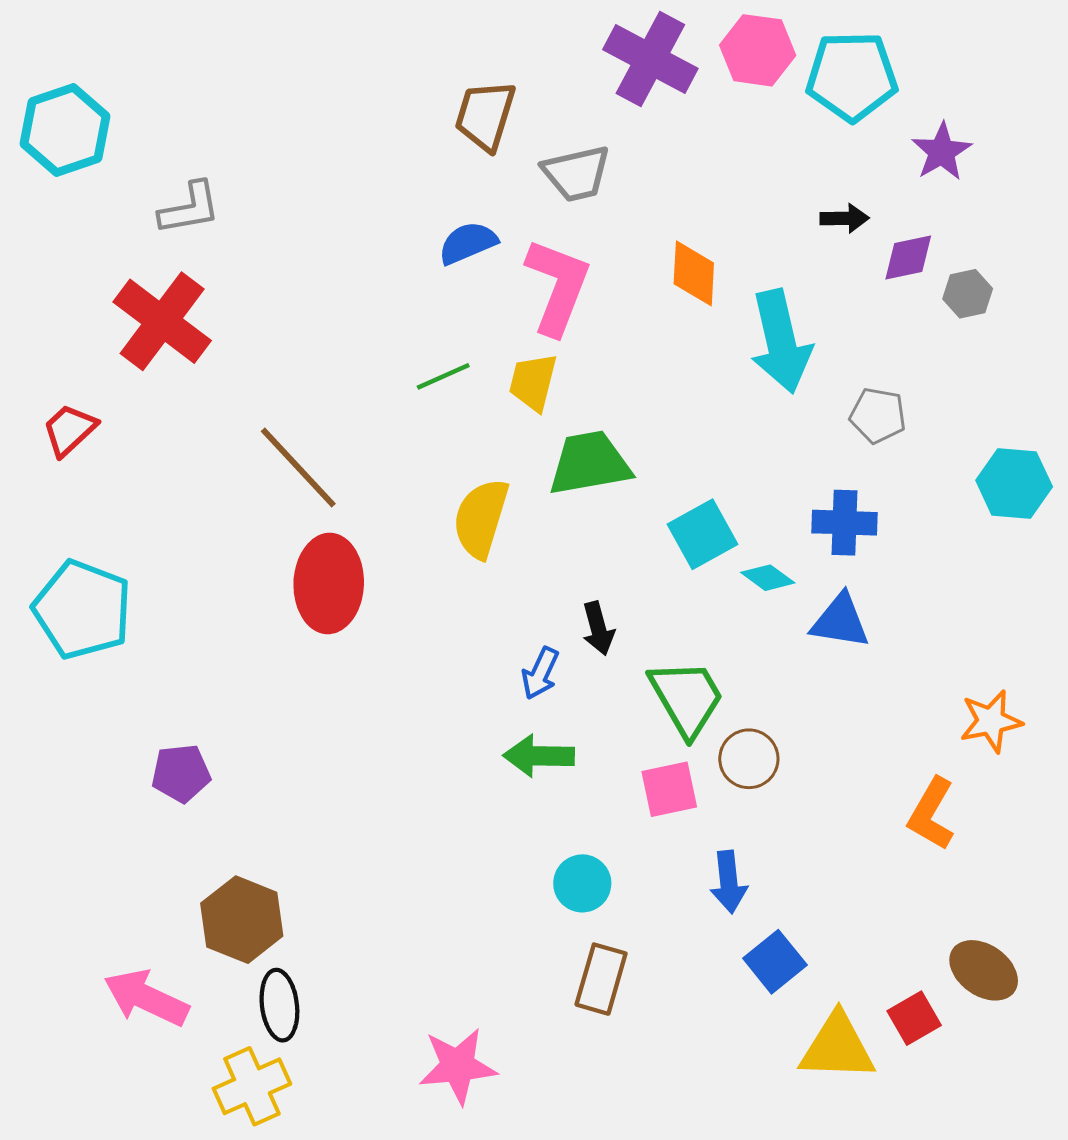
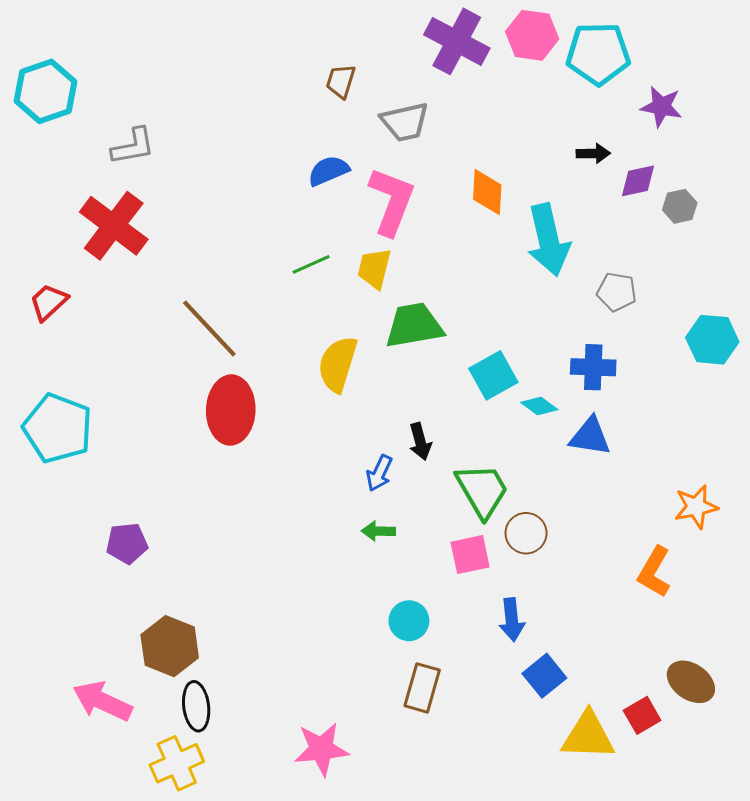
brown trapezoid: (485, 115) -> (341, 81), size x0.7
purple star: (942, 152) -> (661, 107), turned -30
green arrow: (539, 756) -> (378, 531), size x0.7

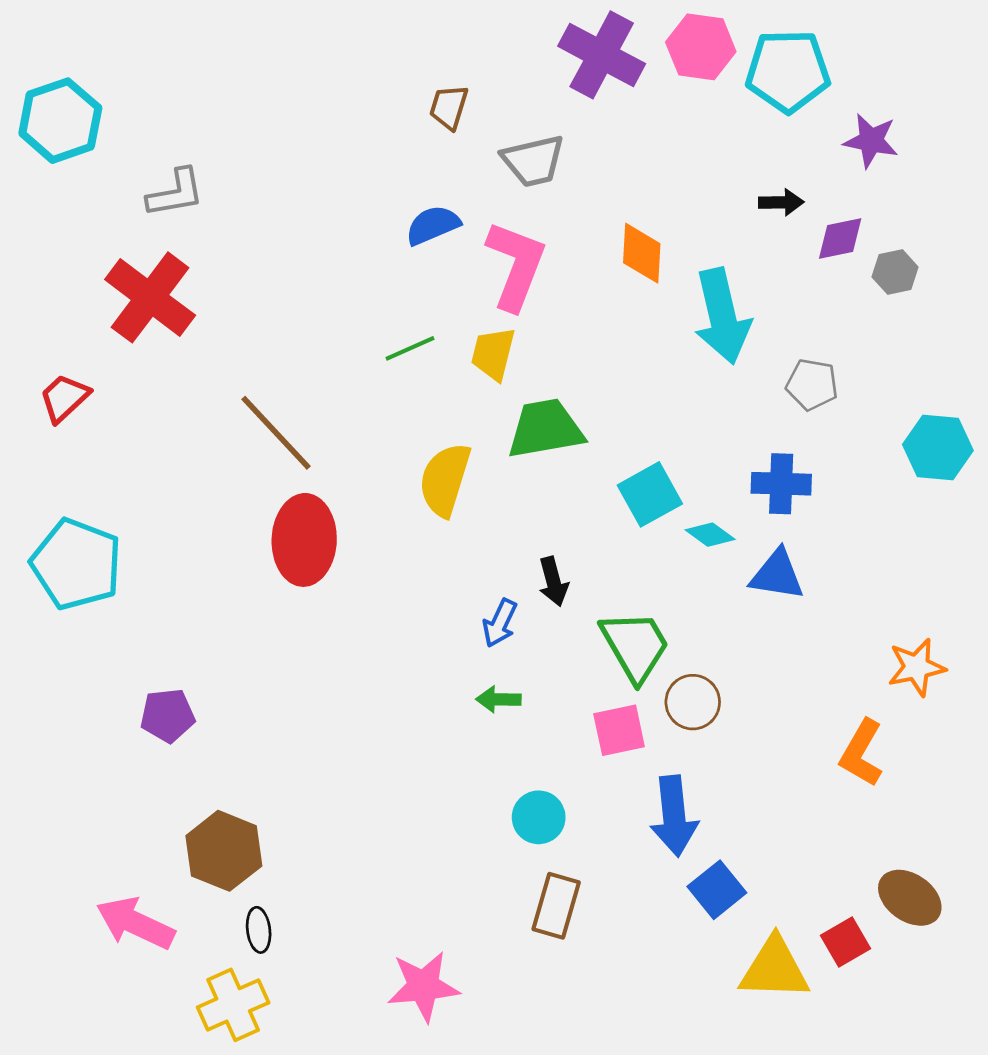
blue arrow: (512, 620) -> (674, 816), size x1.4
black ellipse: (196, 706) -> (259, 930), size x0.7

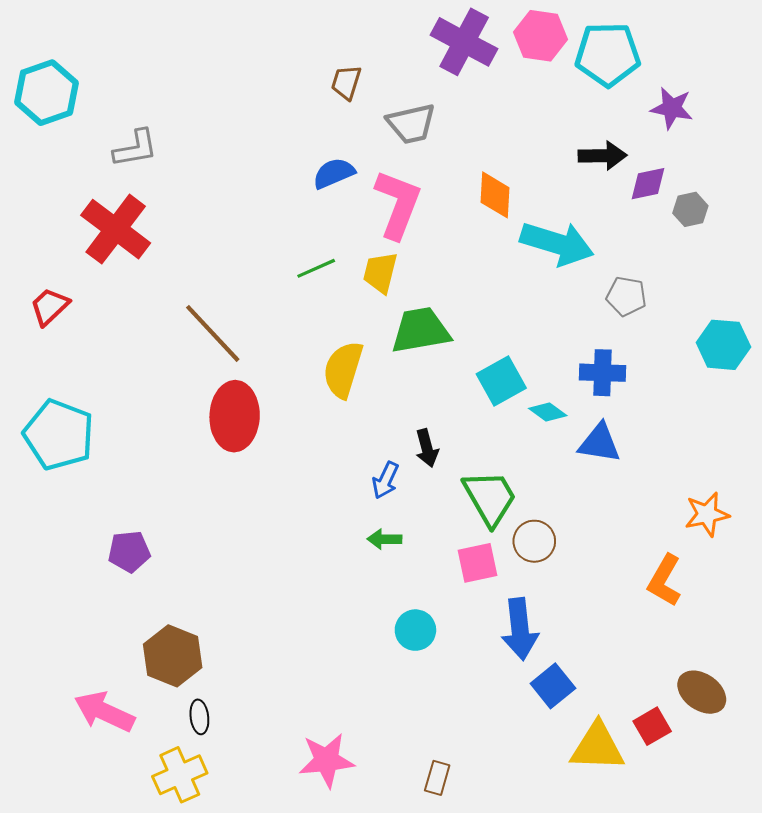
black arrow: (781, 202) -> (603, 156), size x1.4
cyan arrow: (722, 316) -> (557, 244), turned -60
brown rectangle: (556, 906) -> (437, 778), moved, size x0.7

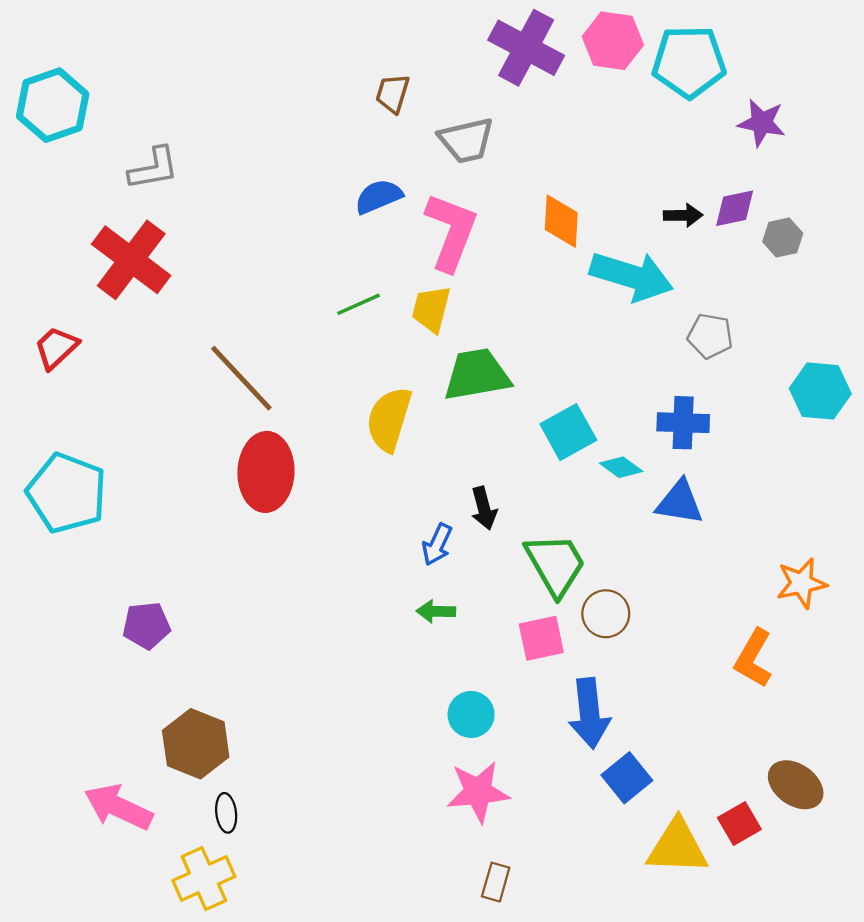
black arrow: (603, 156) -> (683, 215), moved, size x0.7
pink star: (327, 760) -> (478, 792), moved

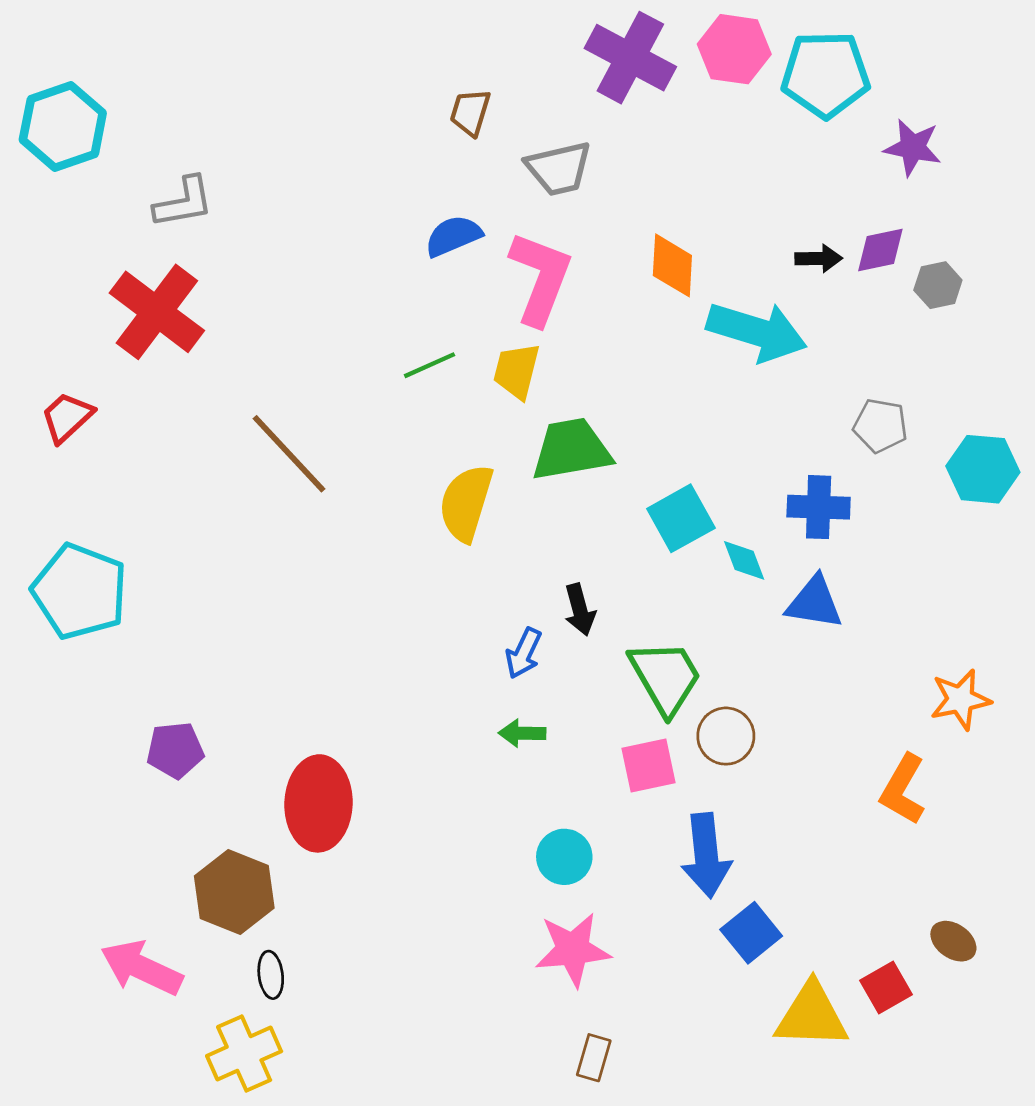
gray pentagon: (710, 336) -> (880, 426), moved
cyan diamond: (621, 467) -> (744, 560), turned 33
red ellipse: (266, 472) -> (318, 803), moved
brown ellipse: (796, 785) -> (953, 941), size x0.7

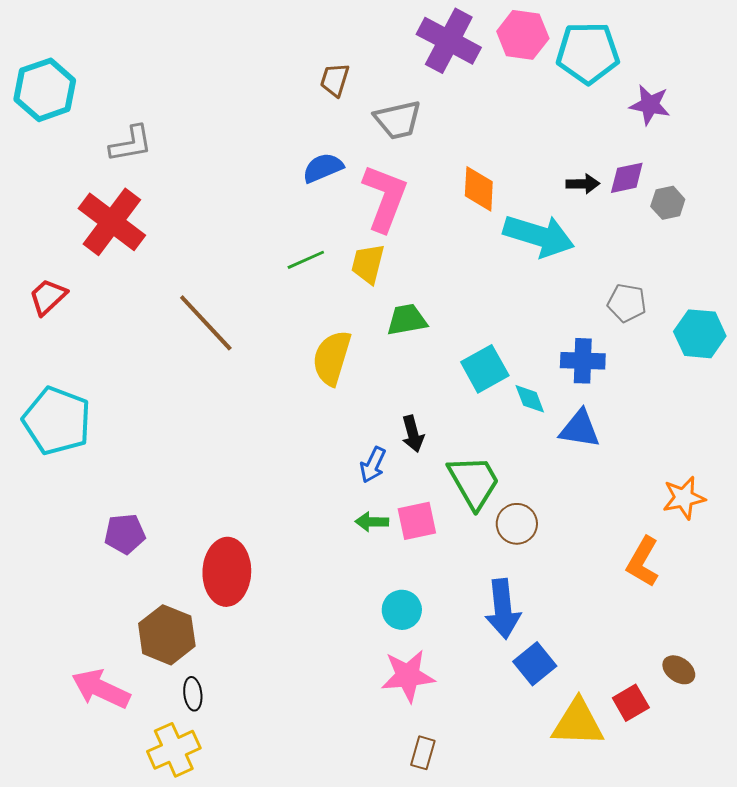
green trapezoid: (571, 449) -> (407, 320), size x0.7
pink square: (649, 766) -> (417, 521), moved

